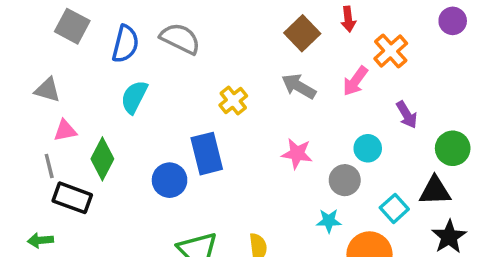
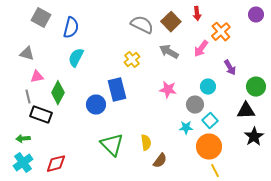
gray semicircle: (180, 39) -> (142, 25), moved
cyan square: (394, 208) -> (210, 121), moved

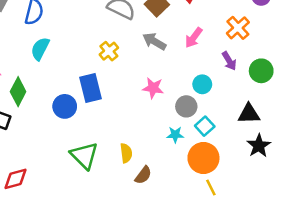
orange cross: (221, 32) -> (238, 28), moved
green circle: (256, 87) -> (261, 71), moved

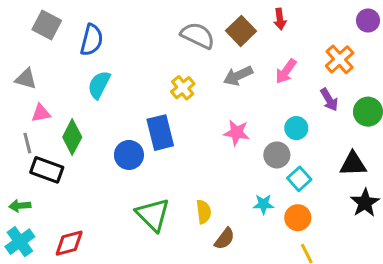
gray arrow: (154, 41) -> (238, 76), turned -55
cyan star: (175, 135) -> (263, 204), moved
orange circle: (203, 158) -> (298, 218), size x0.7

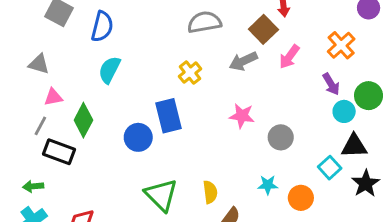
brown square: (241, 31) -> (263, 29), moved
gray semicircle: (198, 35) -> (204, 22), turned -36
cyan circle: (296, 128) -> (344, 111), moved
gray line: (27, 143) -> (40, 126), turned 42
cyan square: (299, 179) -> (330, 168), moved

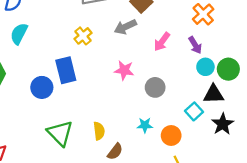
pink arrow: (289, 57) -> (162, 42), moved
green circle: (369, 96) -> (228, 69), moved

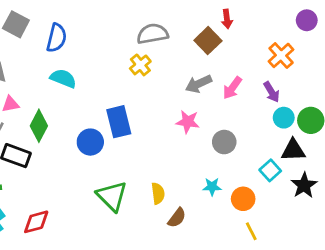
gray arrow: (125, 27) -> (199, 84), moved
cyan semicircle: (19, 34) -> (63, 78), turned 85
yellow cross: (83, 36) -> (140, 65), moved

